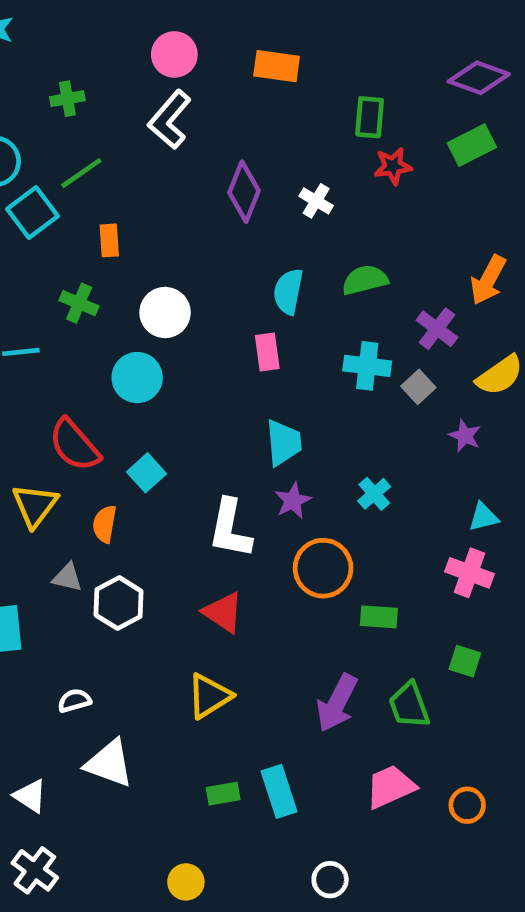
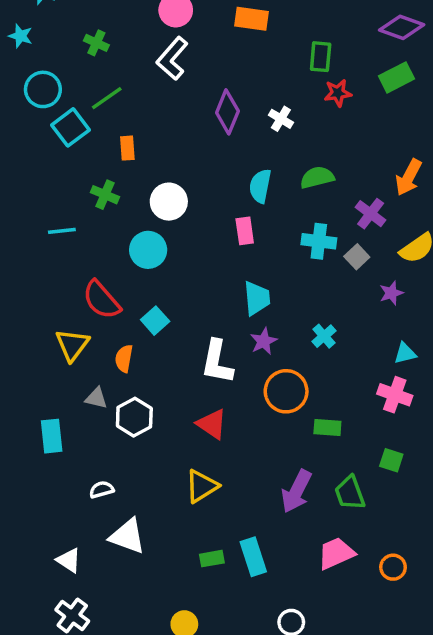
green cross: (67, 99) -> (96, 43), turned 35
purple star: (465, 436) -> (391, 293), turned 30

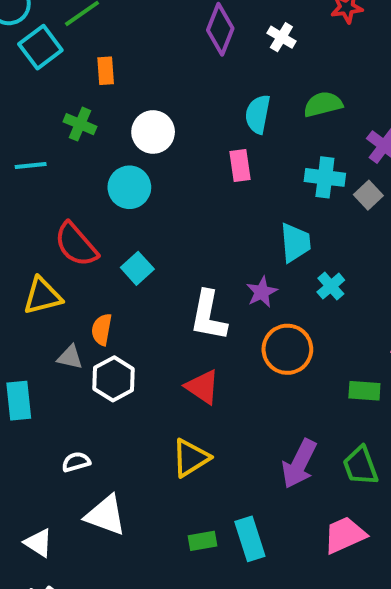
cyan trapezoid: (257, 298) -> (295, 243), moved
yellow triangle: (72, 345) -> (42, 296), turned 39
orange semicircle: (124, 358) -> (102, 330), moved
green rectangle: (327, 427) -> (364, 391), moved

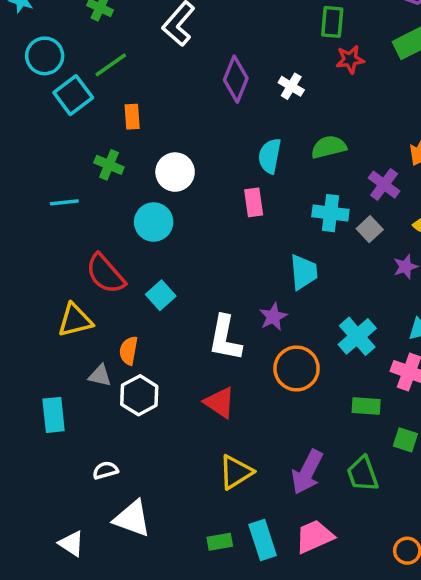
cyan cross: (331, 286) -> (357, 336), moved, size x1.5
yellow triangle: (191, 458) -> (236, 472), moved
pink trapezoid: (345, 535) -> (314, 536), moved

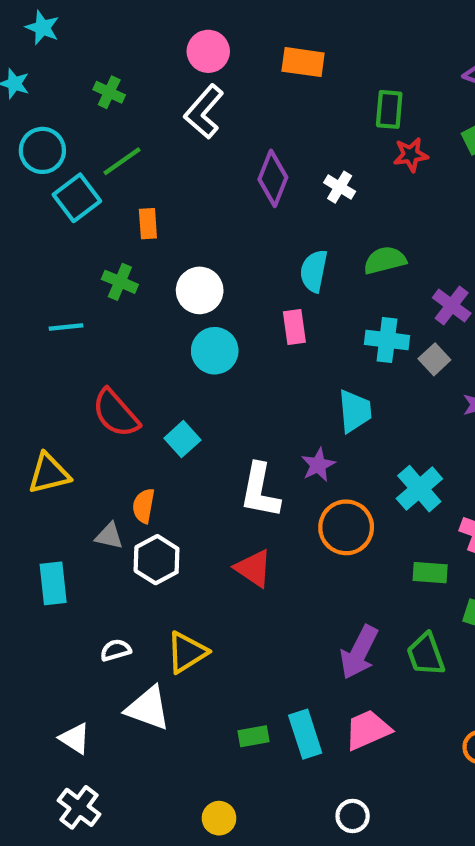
cyan circle: (154, 222) -> (215, 351), moved
yellow triangle: (75, 320) -> (49, 474), moved
yellow triangle: (236, 472) -> (187, 652), moved

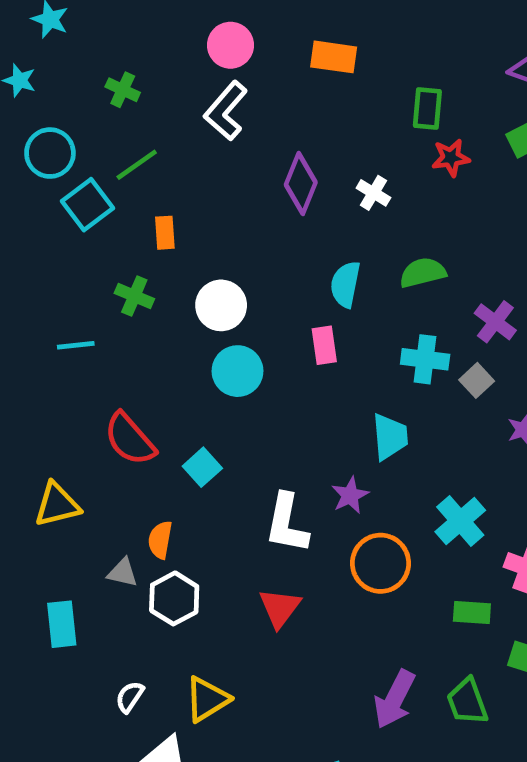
red triangle: (253, 568) -> (280, 608), turned 33
white semicircle: (116, 650) -> (130, 697), turned -40

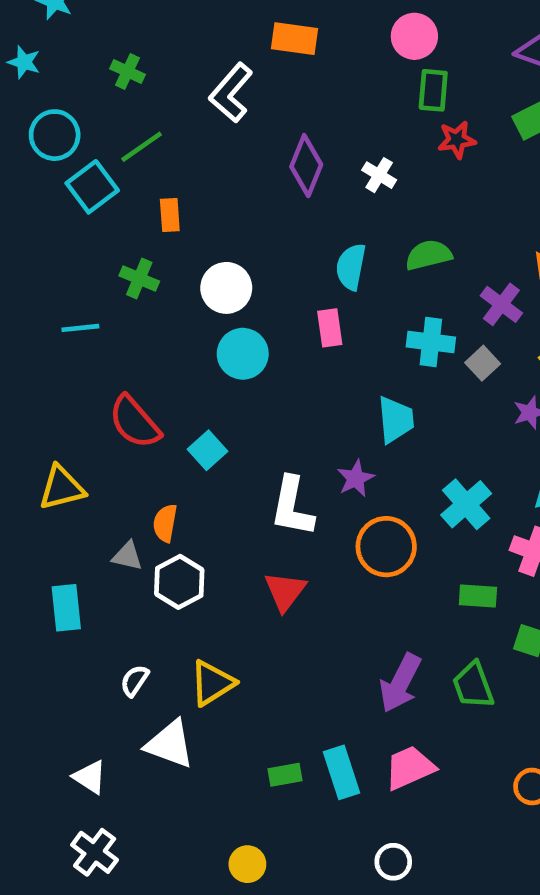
pink circle: (230, 45) -> (414, 36), moved
orange rectangle: (334, 57) -> (294, 39), moved

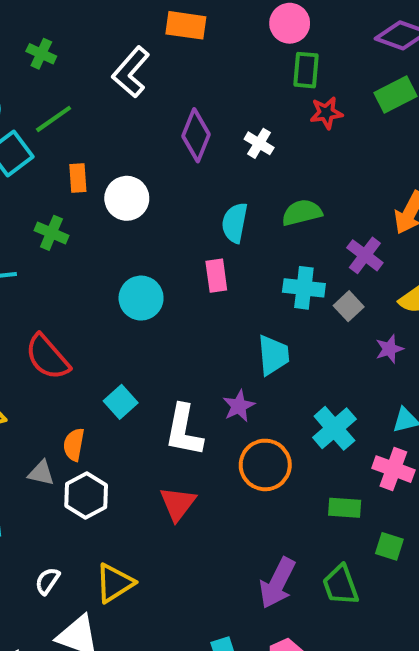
white circle: (226, 288) -> (127, 198), moved
cyan square: (207, 450) -> (121, 402), moved

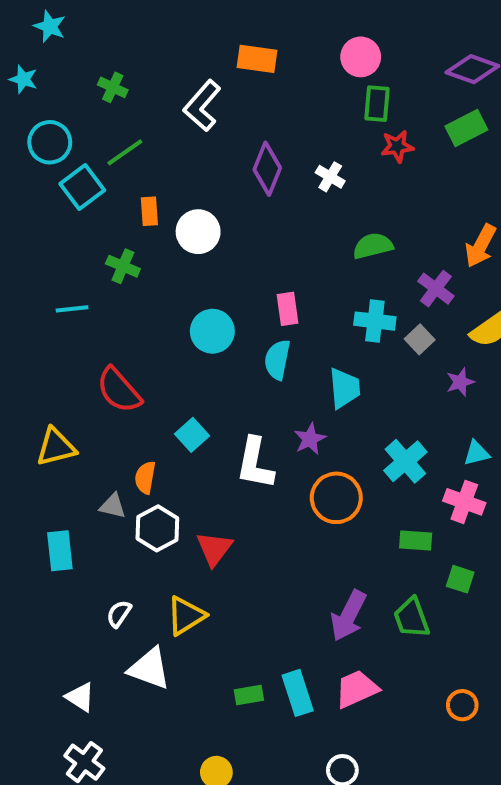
cyan semicircle: (235, 223) -> (277, 360), moved
red triangle: (178, 504) -> (214, 549), moved

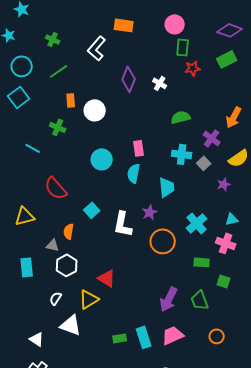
cyan square: (82, 187) -> (19, 97), moved
cyan line: (72, 309) -> (33, 148), turned 35
white hexagon: (157, 528) -> (67, 265), moved
red triangle: (214, 549) -> (107, 278), moved, turned -36
orange circle: (462, 705) -> (217, 336), moved

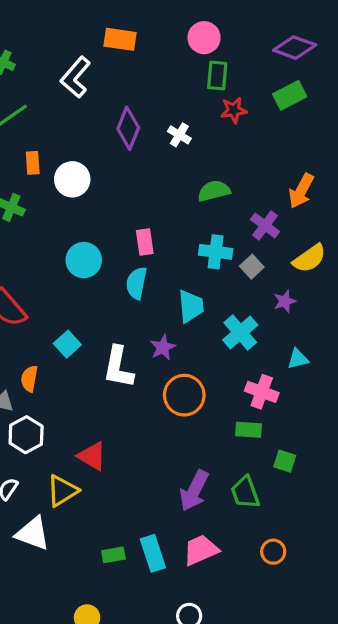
cyan cross: (197, 223) -> (240, 333), moved
pink cross: (226, 243) -> (262, 392), moved

